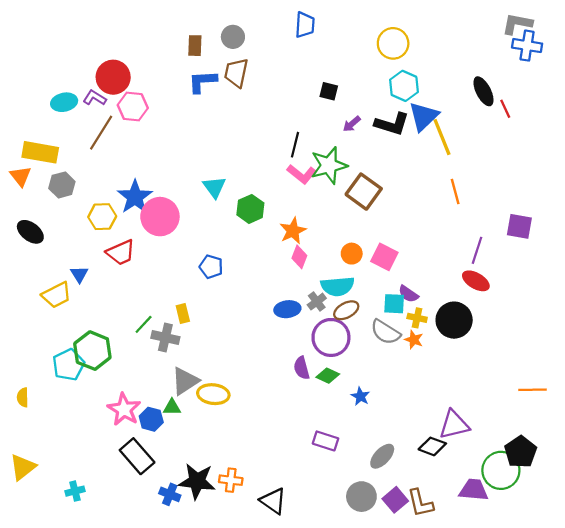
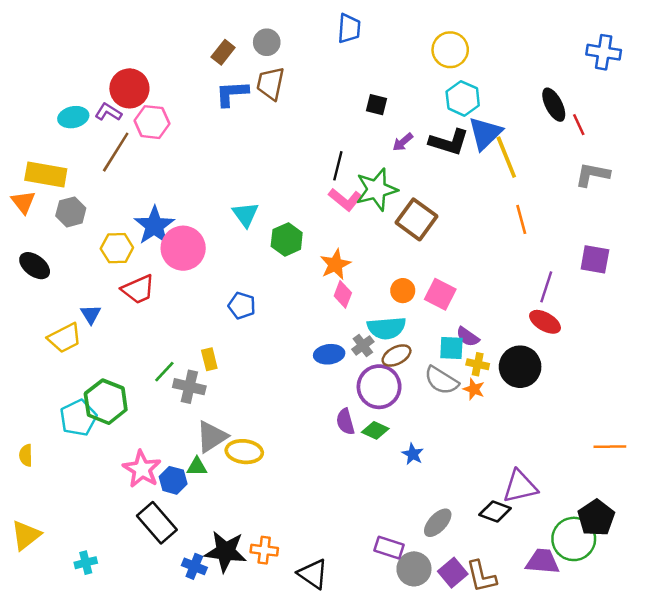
gray L-shape: (517, 24) -> (592, 175), moved
brown rectangle: (195, 46) -> (223, 52), turned 36
purple rectangle: (326, 441) -> (389, 548), moved

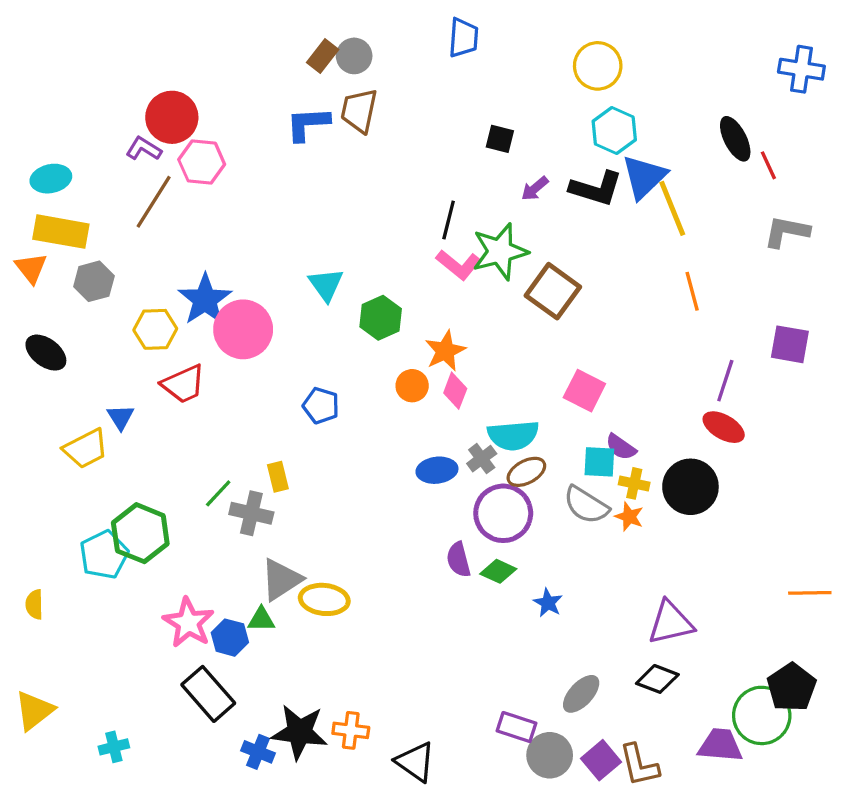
brown rectangle: (223, 52) -> (323, 56), moved
cyan ellipse: (73, 117) -> (51, 179), moved
orange circle: (403, 291) -> (412, 386), moved
purple triangle: (520, 487) -> (671, 623), moved

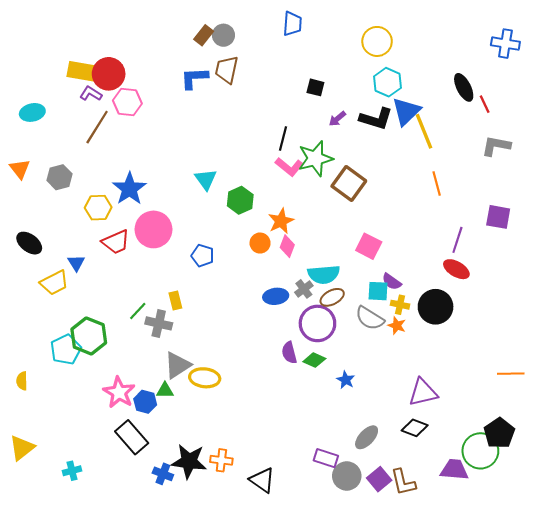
yellow rectangle: (61, 232) -> (85, 72), moved
pink circle: (243, 329) -> (153, 229), moved
black ellipse: (46, 353) -> (29, 243), moved

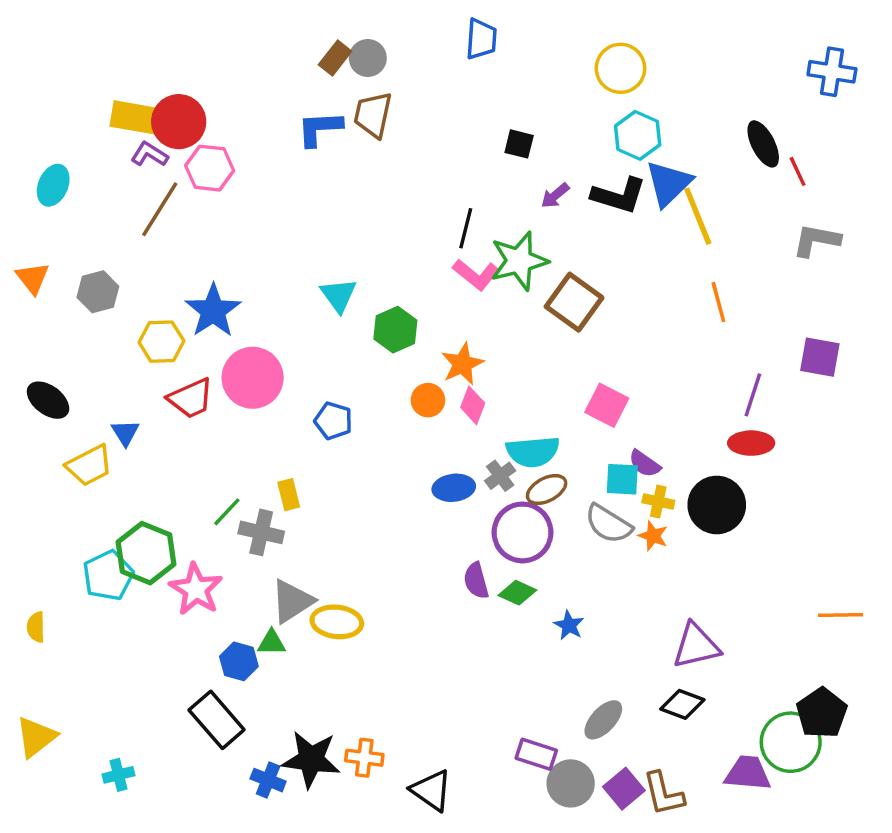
cyan ellipse: (32, 112) -> (53, 185), turned -55
red ellipse: (456, 269) -> (751, 443), turned -30
pink star: (119, 392) -> (196, 589), moved

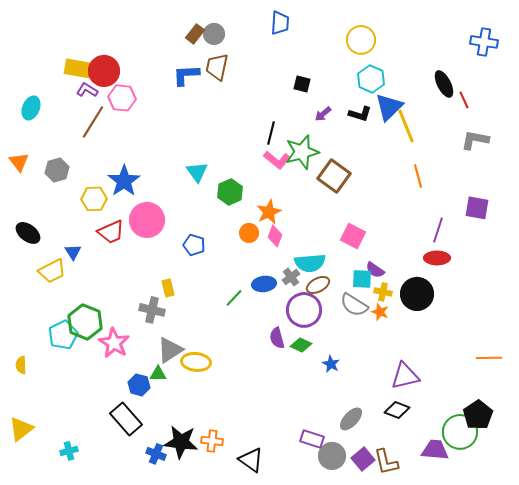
black L-shape: (619, 196) -> (360, 114), size x0.7
green line: (227, 512) -> (234, 298), moved

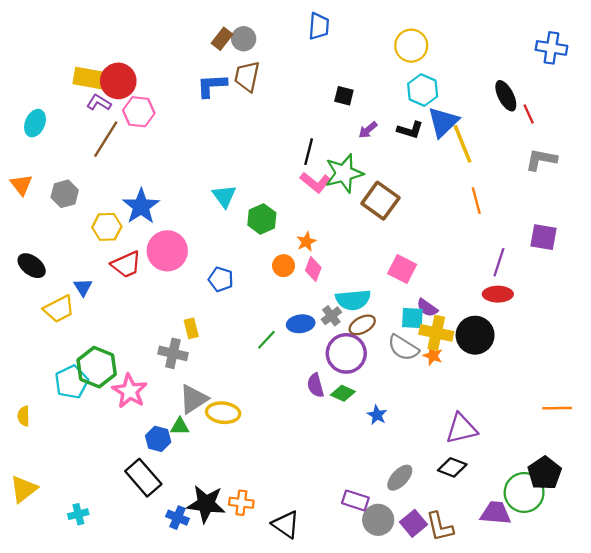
orange star: (269, 212) -> (306, 242), size x0.7
yellow cross: (383, 292) -> (436, 333), size x1.6

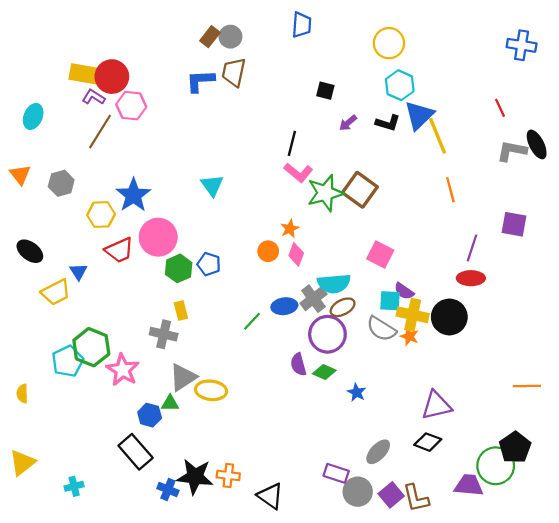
black ellipse: (506, 96) -> (537, 144), moved
green star: (344, 173) -> (325, 193), moved
green hexagon: (262, 219) -> (179, 268), moved
gray cross: (331, 316) -> (313, 299), size x1.4

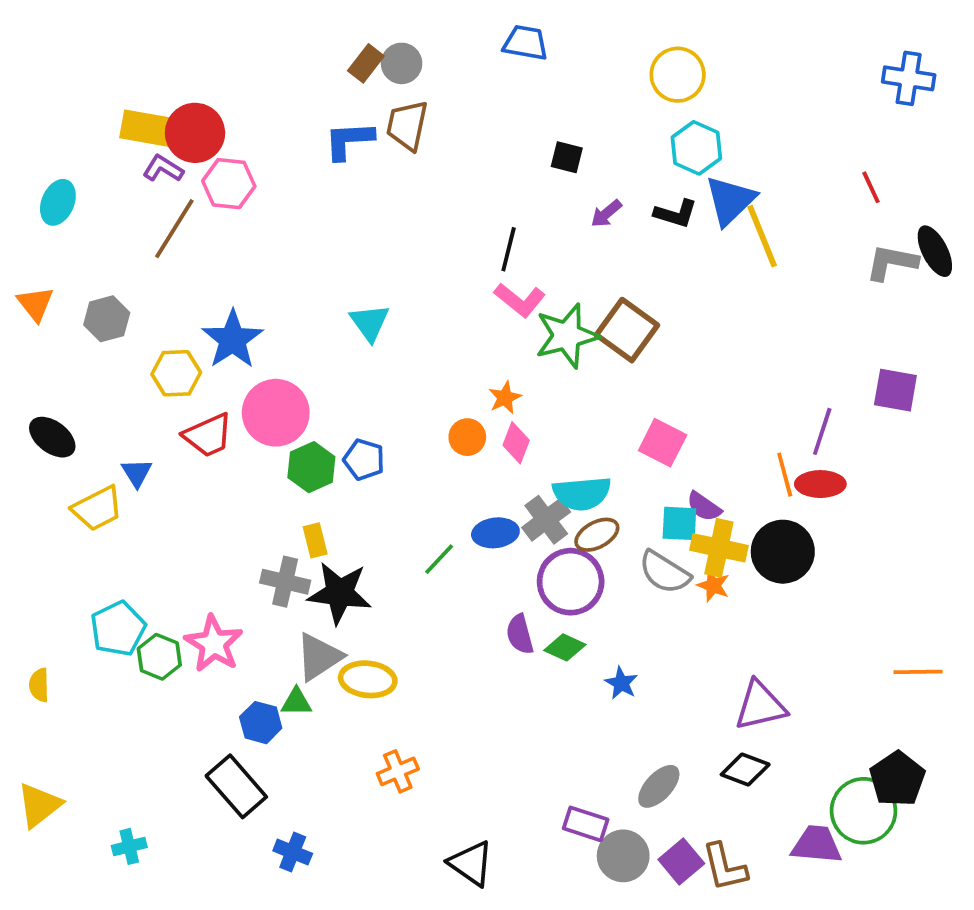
blue trapezoid: (302, 25) -> (525, 43), turned -84
orange line: (450, 190) -> (785, 475), moved
green hexagon: (91, 347) -> (159, 657), moved, size x0.7
orange cross: (228, 475) -> (398, 771), moved, turned -30
black star: (195, 477) -> (340, 593), moved

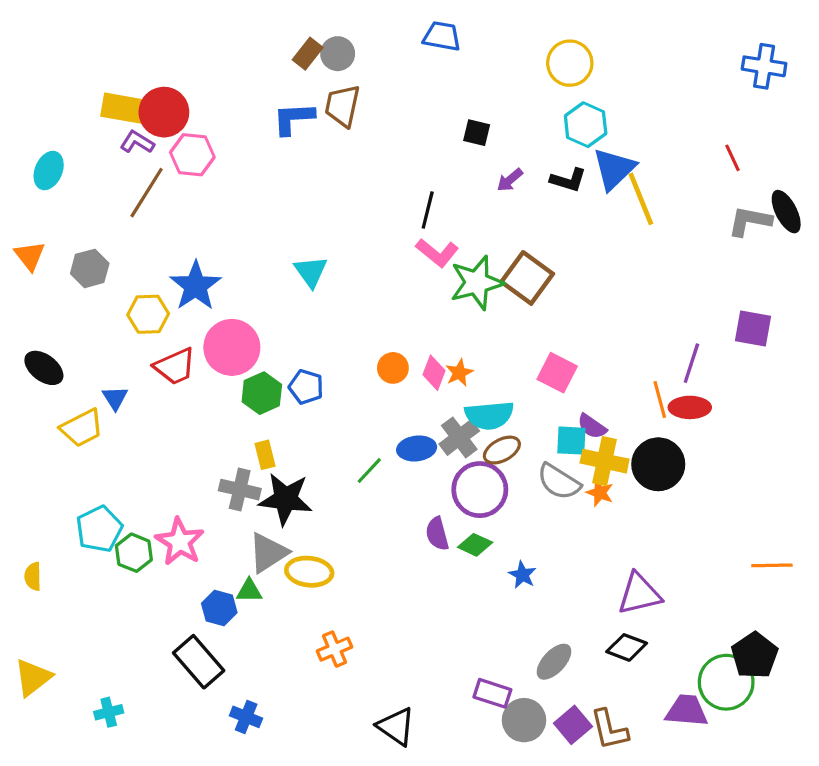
orange star: (505, 398) -> (459, 373), moved

